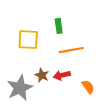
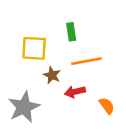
brown star: (42, 75) -> (52, 75), moved

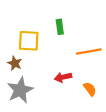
orange line: (86, 61) -> (89, 51), moved
brown star: (52, 75) -> (15, 63), moved

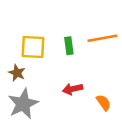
green rectangle: (60, 27) -> (69, 46), moved
orange line: (89, 51) -> (102, 38), moved

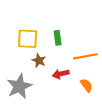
orange line: (102, 38) -> (85, 56), moved
brown star: (17, 73) -> (39, 60), moved

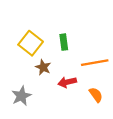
yellow square: (28, 39) -> (31, 43), turned 35
gray star: (19, 86) -> (21, 96), size x0.7

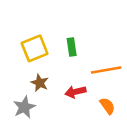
yellow square: (31, 43) -> (35, 48), turned 30
brown star: (43, 67) -> (40, 83), moved

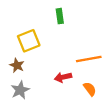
green rectangle: (72, 47) -> (60, 16), moved
brown star: (40, 83) -> (17, 65), moved

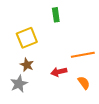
brown star: (17, 65) -> (27, 65), moved

